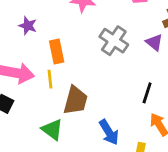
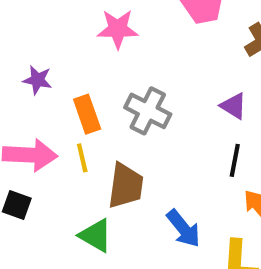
gray cross: (114, 41) -> (148, 111), moved
purple triangle: (154, 42) -> (233, 106), moved

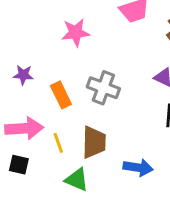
yellow line: (82, 158) -> (58, 143), moved
blue arrow: (184, 228) -> (138, 168), turned -36

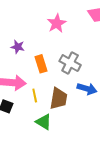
pink star: (76, 33) -> (57, 23), turned -30
blue arrow: (138, 168) -> (87, 89), moved

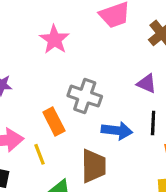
orange rectangle: (41, 64) -> (54, 122), moved
brown trapezoid: (59, 99) -> (94, 166), moved

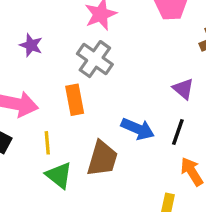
gray cross: (85, 96) -> (95, 59), moved
yellow line: (40, 154) -> (47, 143), moved

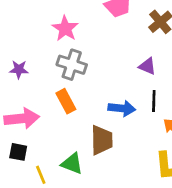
yellow line: (47, 143) -> (41, 175), moved

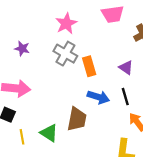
orange rectangle: (66, 101) -> (89, 66), moved
black line: (154, 101) -> (125, 97), turned -30

